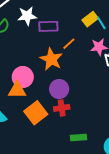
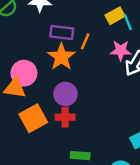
purple rectangle: (48, 26) -> (62, 32), moved
orange line: (69, 44) -> (85, 41), turned -32

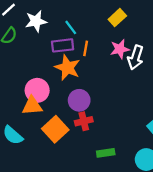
yellow rectangle: (115, 16) -> (117, 18), moved
cyan line: (128, 22) -> (71, 27), moved

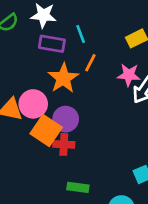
purple rectangle: (63, 45) -> (52, 44), moved
pink circle: (37, 90) -> (33, 104), moved
orange square: (55, 129) -> (46, 130), moved, turned -30

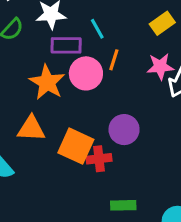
orange star: (63, 78) -> (47, 82), moved
pink circle: (33, 104) -> (86, 73), moved
purple circle: (66, 119) -> (124, 130), moved

